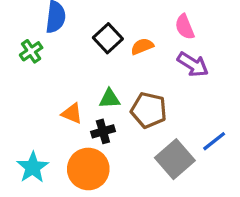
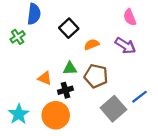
pink semicircle: (185, 27) -> (130, 17), moved
orange semicircle: (142, 46) -> (92, 44), moved

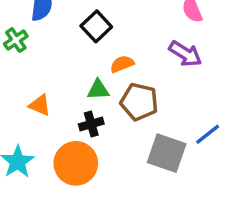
orange semicircle: (92, 44) -> (122, 64), moved
orange triangle: (45, 78) -> (40, 105), moved
gray square: (113, 109) -> (167, 153), turned -30

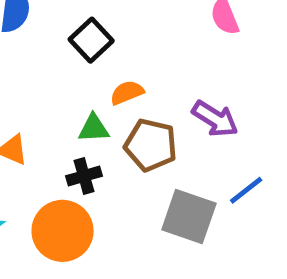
purple arrow: (185, 54) -> (215, 119), moved

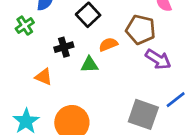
brown pentagon: (151, 145) -> (141, 30), moved
black cross: (84, 176) -> (64, 47), moved

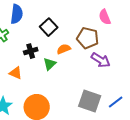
green triangle: (89, 65) -> (50, 64), turned -40
blue line: (176, 100) -> (116, 102), moved

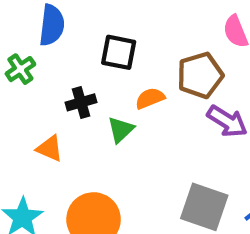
black square: (49, 27) -> (119, 52), turned -36
brown pentagon: (88, 38) -> (200, 75), turned -30

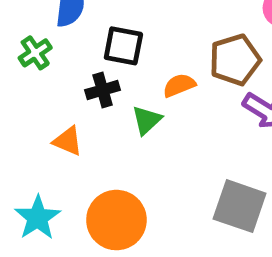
black square: (119, 52) -> (123, 46), moved

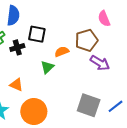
black cross: (103, 90) -> (17, 47), moved
orange triangle: (68, 141) -> (16, 85), moved

